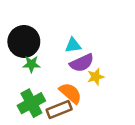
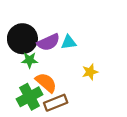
purple semicircle: (82, 63) -> (49, 42), moved
orange semicircle: (70, 93) -> (46, 83), moved

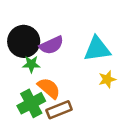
cyan triangle: (69, 42) -> (97, 49), moved, size x1.6
yellow star: (90, 72) -> (107, 79), moved

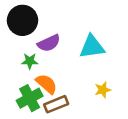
black circle: (24, 41) -> (22, 20), moved
yellow star: (107, 79) -> (103, 90), moved

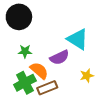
purple semicircle: (49, 43) -> (59, 57), moved
cyan triangle: (92, 47) -> (78, 39), turned 40

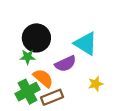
black circle: (19, 17) -> (36, 38), moved

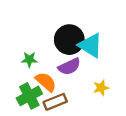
black circle: (36, 38) -> (69, 40), moved

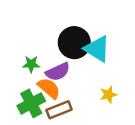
purple semicircle: (69, 67) -> (58, 72), moved

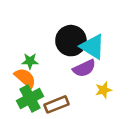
purple semicircle: (58, 72) -> (84, 68), moved
orange semicircle: (49, 88) -> (25, 78), moved

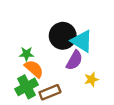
purple semicircle: (84, 68) -> (74, 60), turned -36
orange semicircle: (25, 78) -> (34, 69), moved

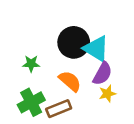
purple semicircle: (74, 60) -> (102, 74), moved
orange semicircle: (34, 69) -> (70, 81), moved

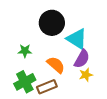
black circle: (74, 42) -> (52, 23), moved

